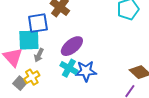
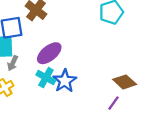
blue star: (86, 71) -> (65, 81), turned -30

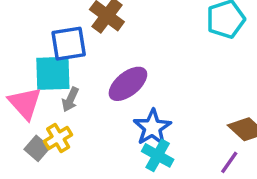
cyan cross: (46, 78) -> (158, 155), moved

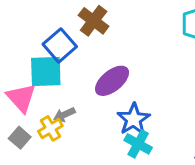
blue square: (69, 44) -> (60, 45), turned -32
gray arrow: (70, 100) -> (64, 115), moved, turned 40
gray square: (37, 148) -> (20, 138), moved

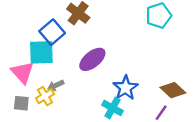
blue star: (134, 119) -> (126, 88), moved
gray square: (20, 138) -> (21, 103), turned -35

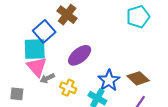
pink triangle: (22, 72) -> (37, 67), moved
brown diamond: (173, 90) -> (138, 78), moved
yellow cross: (45, 96) -> (68, 88), moved, turned -35

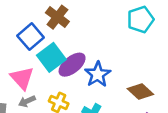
cyan square: (35, 49) -> (51, 57), moved, turned -35
gray arrow: (47, 78) -> (27, 101), moved
blue star: (109, 80) -> (98, 74), moved

